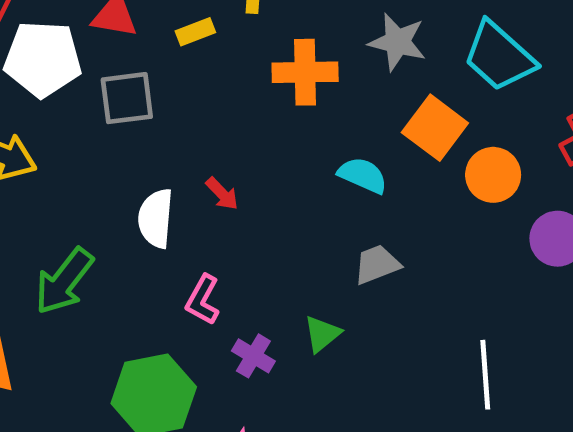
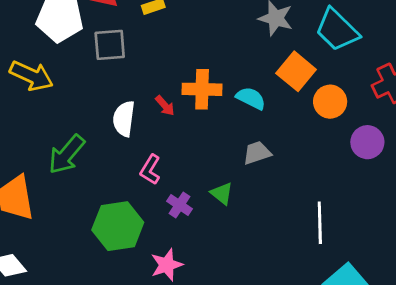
orange cross: (305, 72) -> (202, 89), moved
green triangle: (322, 334) -> (222, 193), turned -45

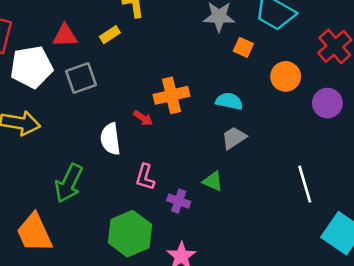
orange square: (296, 71) -> (243, 47), moved, size x0.6
cyan semicircle: (251, 98) -> (229, 101), moved

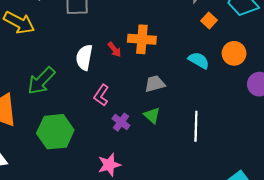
cyan semicircle: (229, 101) -> (199, 60), moved
gray trapezoid: (234, 138) -> (155, 84), moved
white line: (305, 184) -> (196, 126), moved
green hexagon: (130, 234) -> (55, 132), moved

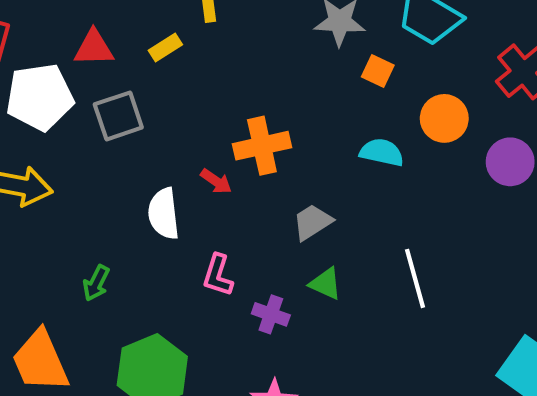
green arrow: (41, 81) -> (96, 283), size x0.6

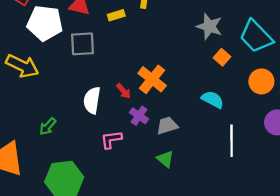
orange circle: (444, 118) -> (261, 81), moved
orange cross: (262, 146) -> (152, 79), turned 36
pink L-shape: (218, 275) -> (111, 140), turned 50
white line: (415, 278) -> (232, 141), moved
purple cross: (271, 314) -> (139, 116), moved

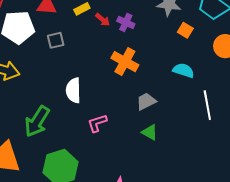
gray square: (82, 44) -> (56, 40), size x0.7
red arrow: (124, 91) -> (103, 20), moved
purple cross: (139, 116) -> (126, 22), moved
green arrow: (48, 127) -> (37, 121), size x1.8

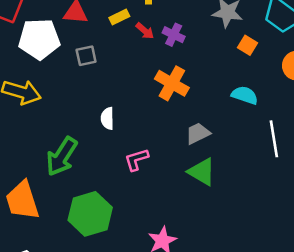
white semicircle: (73, 90) -> (107, 118), size x0.7
green triangle: (150, 132) -> (202, 172), size x1.4

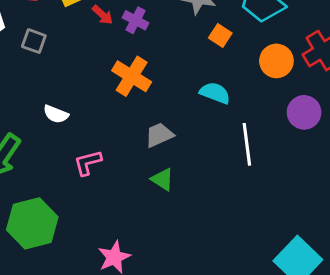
gray square: (86, 56) -> (34, 41), turned 30
white semicircle: (107, 118) -> (56, 114), turned -70
green triangle: (202, 172) -> (162, 179), size x0.7

